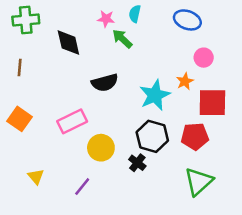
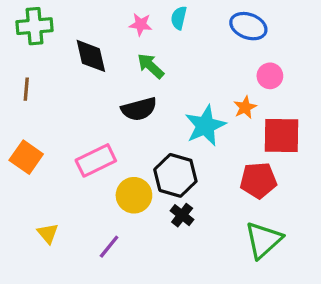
green arrow: (122, 39) -> (151, 66), moved
black hexagon: (152, 136) -> (175, 175), moved

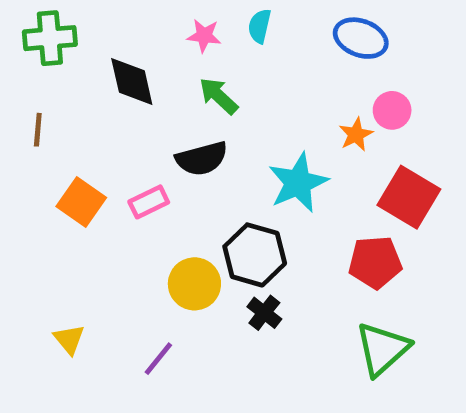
orange star: (245, 107) -> (356, 134), moved
red square: (282, 136) -> (409, 197), turned 30
orange square: (26, 157) -> (81, 202), moved
pink rectangle: (96, 160) -> (149, 202), moved, size x0.7

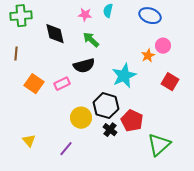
red square: (409, 197) -> (170, 82), size x0.7
red pentagon: (375, 262) -> (132, 121), moved, turned 30

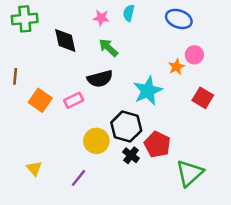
brown line: (16, 54) -> (15, 76), moved

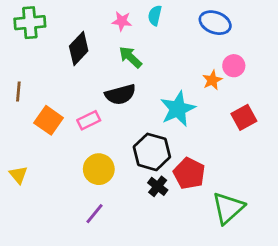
black diamond: (65, 40) -> (79, 48), turned 56
red square: (203, 98) -> (244, 117), turned 30
yellow circle: (96, 141) -> (99, 169), moved
yellow triangle: (34, 168) -> (18, 175), moved

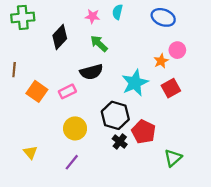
red square: (244, 117) -> (171, 88), moved
yellow triangle: (18, 175) -> (30, 152), moved
green triangle: (228, 208) -> (173, 158), size x0.7

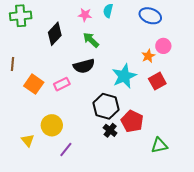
yellow circle: (75, 128) -> (52, 125), moved
green triangle: (173, 158) -> (159, 145), turned 30

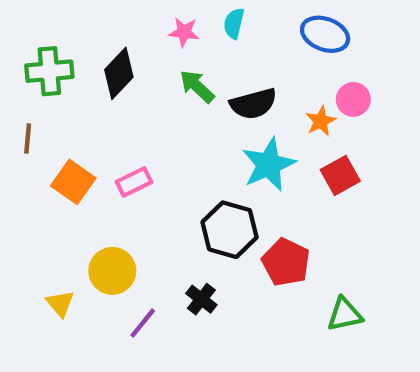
green cross: (21, 16) -> (49, 71), moved
black semicircle: (84, 66) -> (253, 104), moved
black cross: (110, 130) -> (201, 299), moved

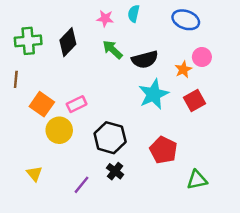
black hexagon: (230, 230) -> (110, 138), moved
yellow circle: (112, 271) -> (59, 130), moved

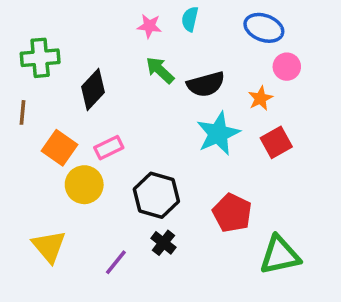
black diamond: (68, 42) -> (93, 90), moved
pink circle: (202, 57) -> (287, 67), moved
yellow triangle: (34, 174) -> (49, 246), size x1.5
green triangle: (197, 180) -> (280, 255), size x1.4

